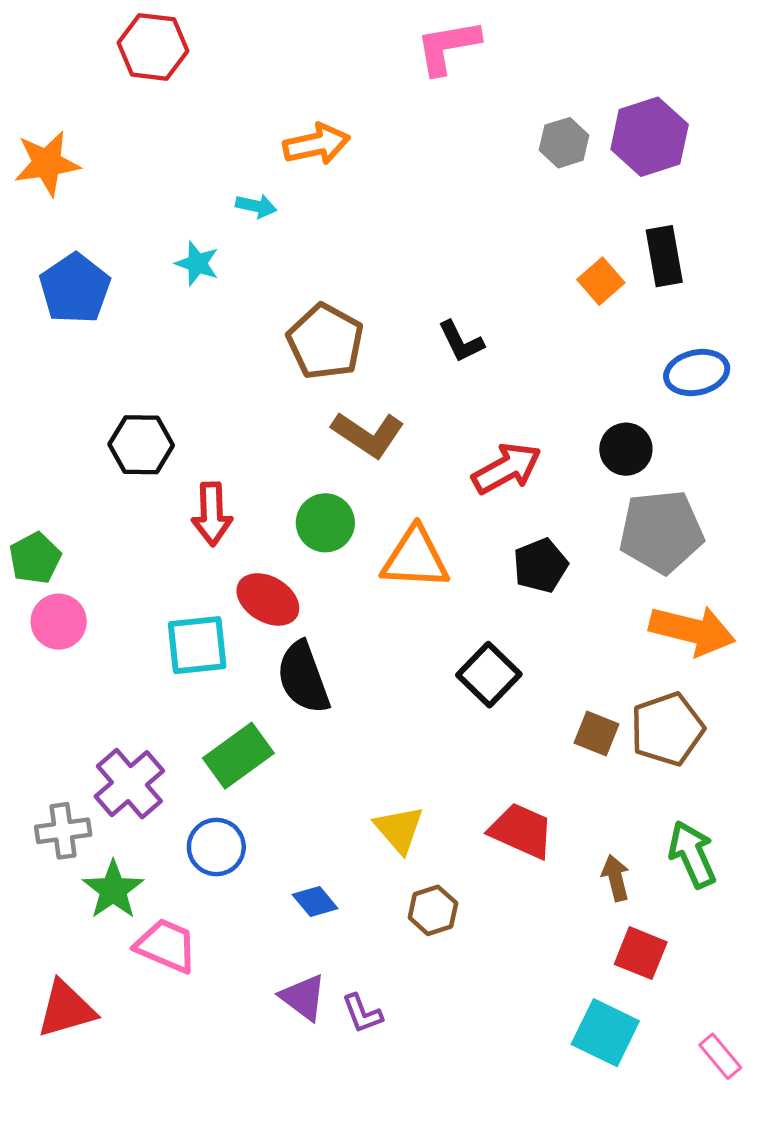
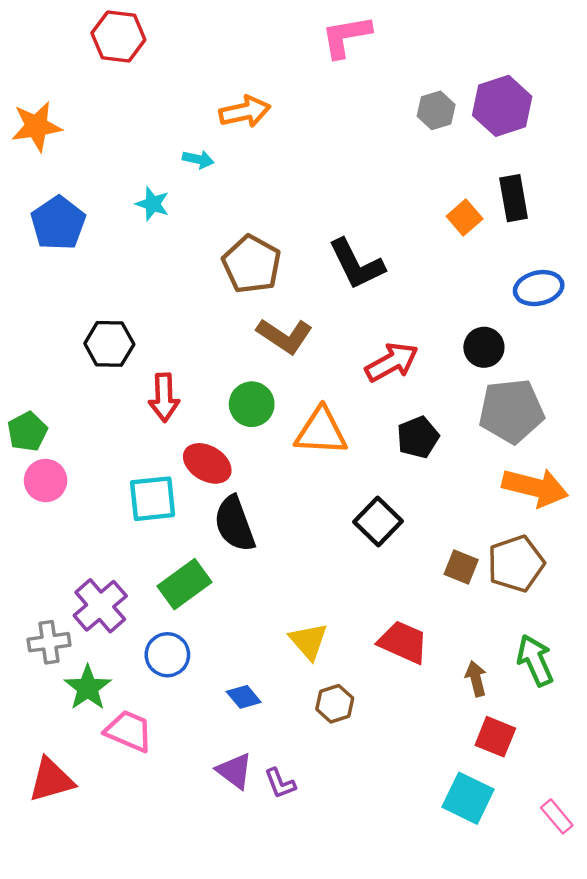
black L-shape: (461, 342) -> (356, 264), size x1.6

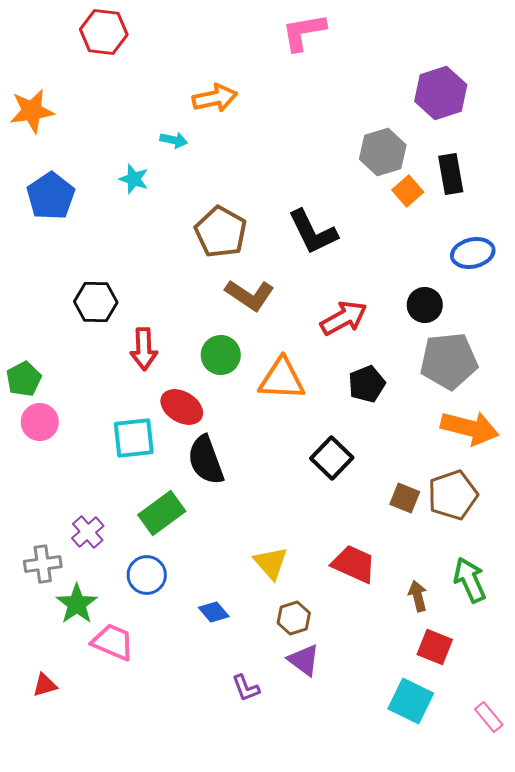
gray hexagon: (436, 110) -> (383, 152), moved, size x1.4
purple cross: (100, 606) -> (88, 532), size x0.7
purple triangle: (235, 771) -> (304, 660), moved
red triangle: (51, 780) -> (45, 685), size x0.6

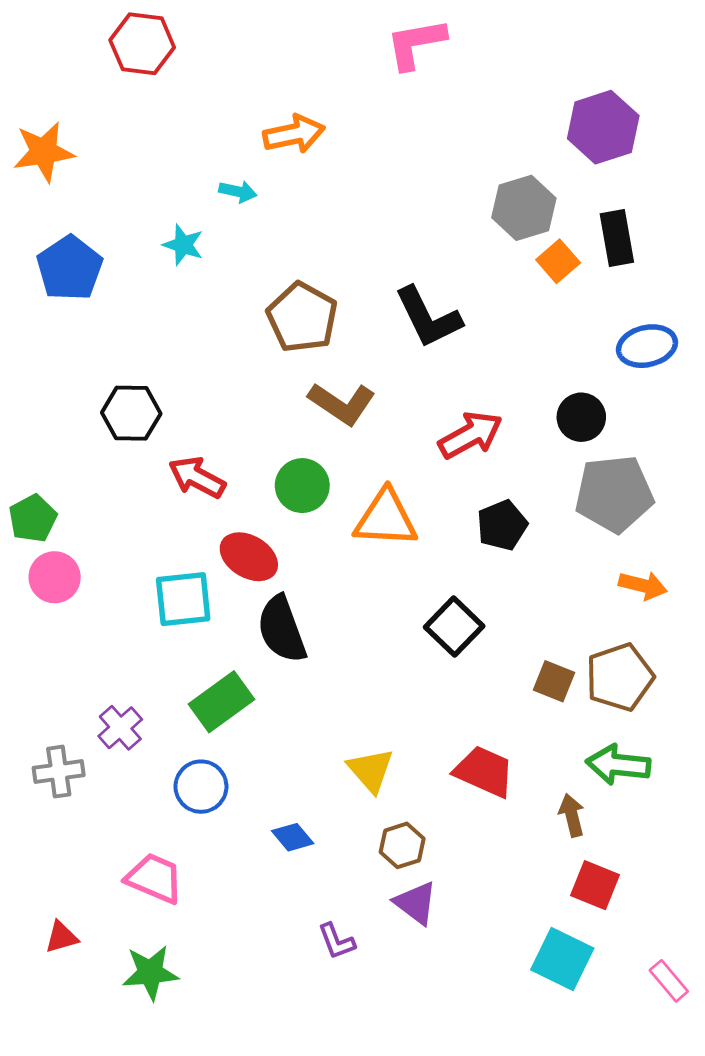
red arrow: (144, 349) -> (197, 477), turned 120
orange arrow: (470, 428) -> (643, 585), size x0.6
green arrow: (470, 580) -> (618, 765), moved, turned -60
green star: (77, 604) -> (150, 973), moved, turned 30

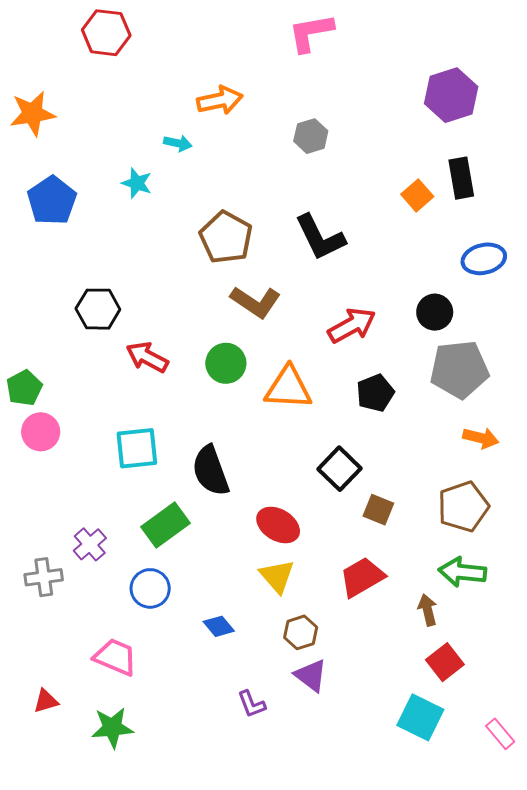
gray hexagon: (524, 208) -> (311, 136), moved, size x0.7
red ellipse: (249, 557) -> (278, 525), moved
brown square: (554, 681) -> (378, 510), moved
red trapezoid: (484, 772) -> (362, 577), turned -54
red square: (595, 885) -> (445, 662), turned 30

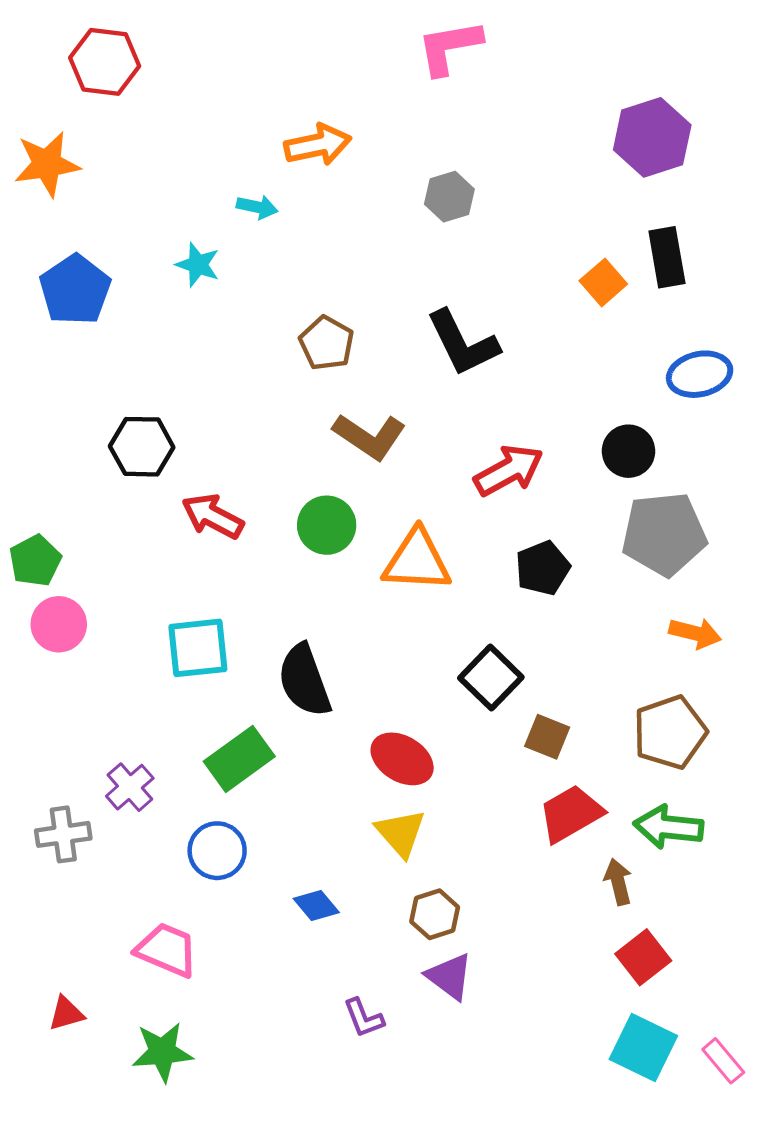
red hexagon: (106, 33) -> (105, 62), moved
brown pentagon: (226, 237) -> (327, 343), size x0.7
red trapezoid: (362, 577) -> (571, 814), moved
cyan square: (420, 717) -> (643, 1047), moved

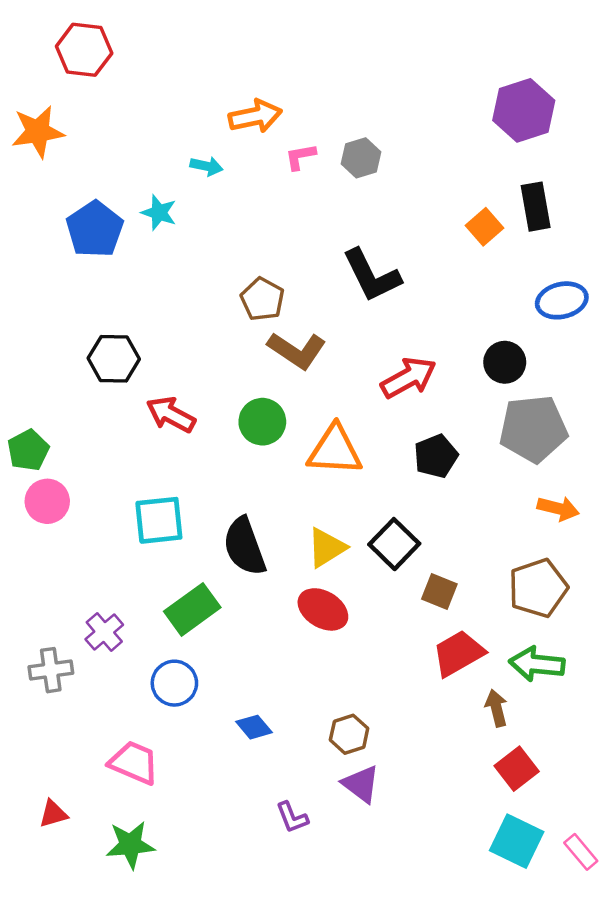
pink L-shape: (449, 47) -> (300, 157), moved, size x0.6
blue pentagon: (75, 290) -> (95, 229), moved
brown pentagon: (327, 343) -> (262, 299), moved
yellow triangle: (401, 833) -> (326, 548), moved, turned 39

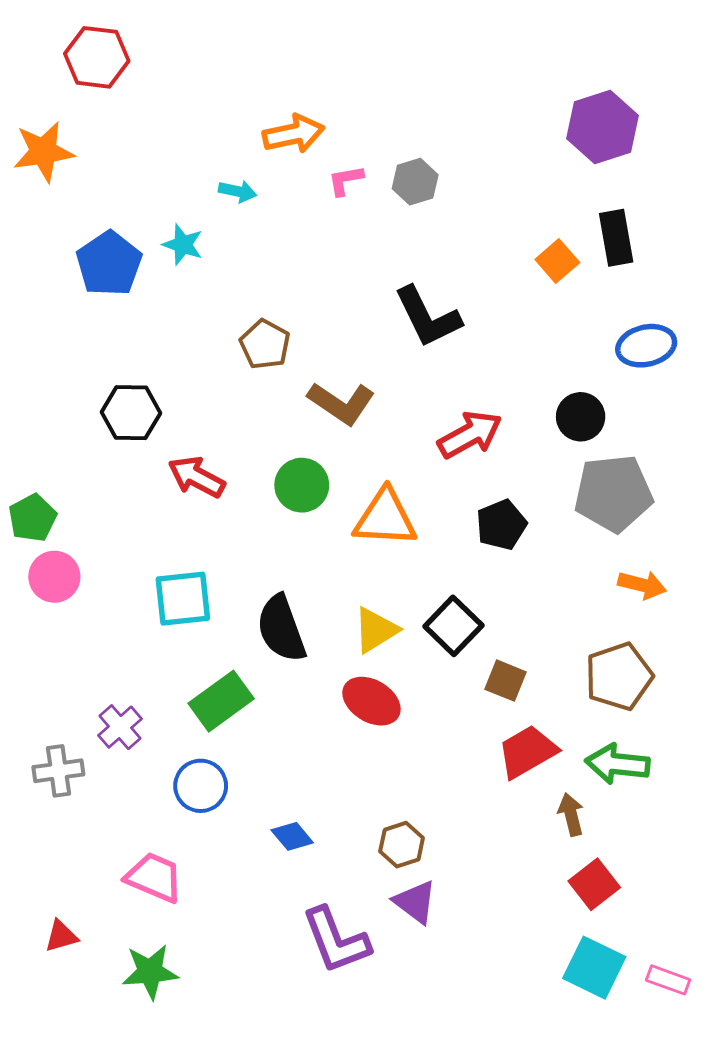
brown pentagon: (262, 299) -> (265, 344), moved
purple L-shape: (292, 817) -> (336, 940), size x1.8
pink rectangle: (581, 852) -> (668, 980), turned -30

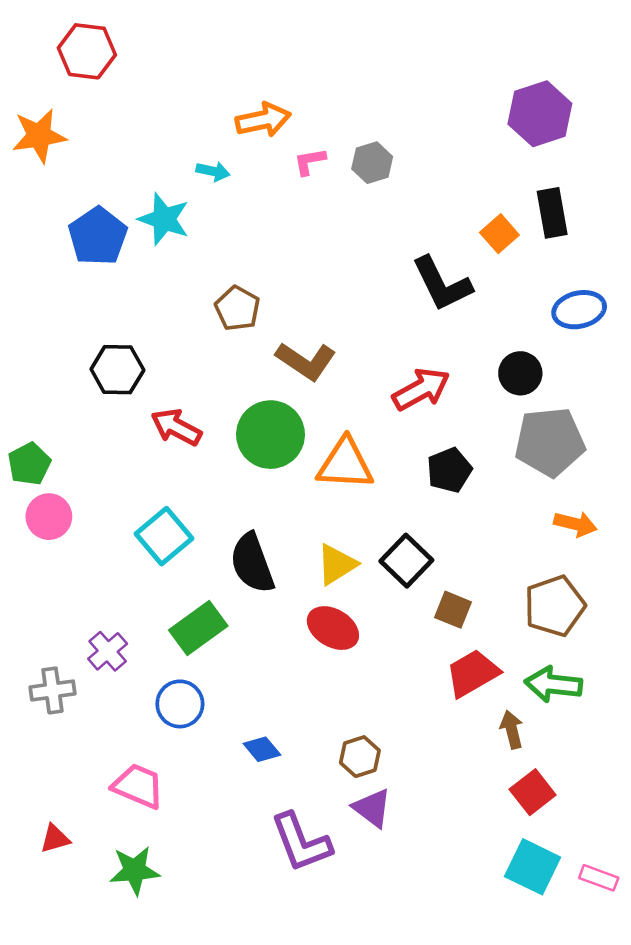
cyan star: (183, 245) -> (164, 219), size x1.4
black L-shape: (428, 317) -> (442, 284), moved
green circle: (302, 485) -> (270, 435), size x1.4
cyan square: (183, 599) -> (164, 536), turned -34

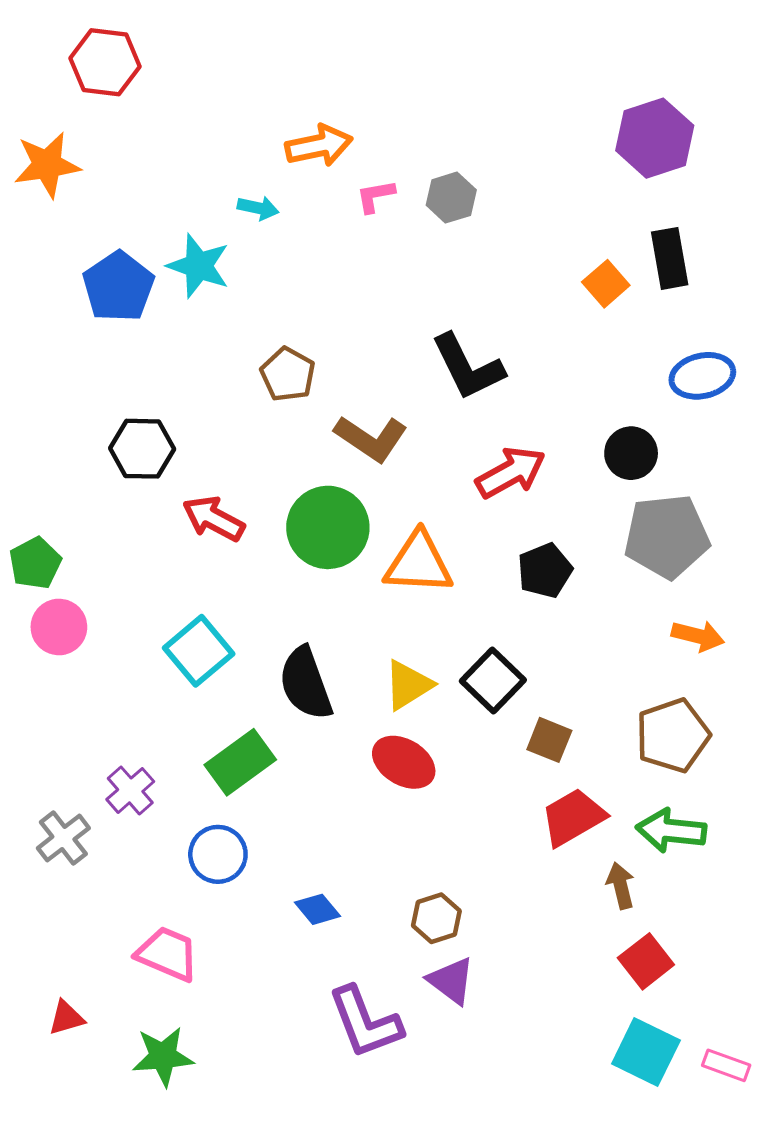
black L-shape: (442, 284) -> (468, 367), moved
gray cross: (53, 690) -> (63, 838), turned -30

